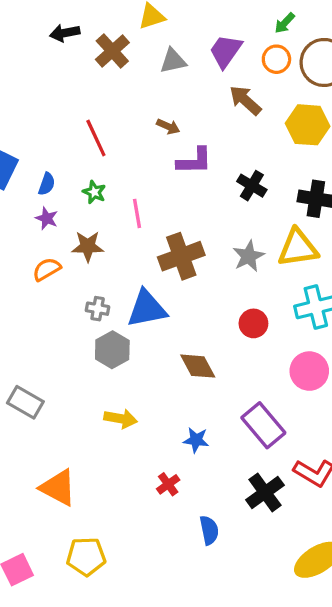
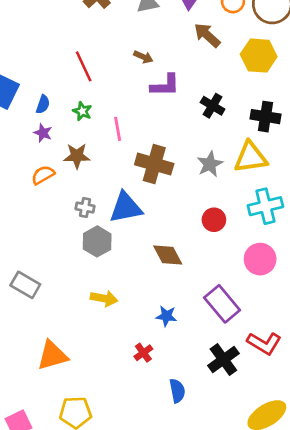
brown cross: (181, 256) -> (154, 164), turned 36
orange triangle: (58, 488) -> (52, 355), turned -44

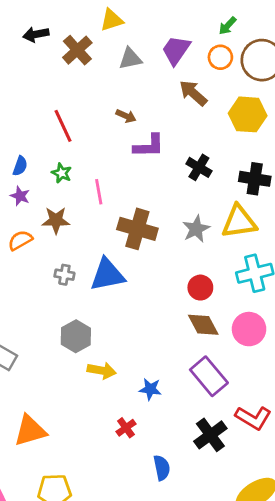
gray hexagon: (97, 241) -> (76, 336), moved
brown diamond: (168, 255) -> (203, 325), moved
yellow arrow: (104, 298) -> (102, 371), moved

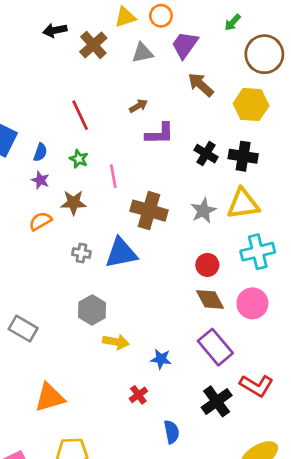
orange circle: (220, 57) -> (161, 16), moved
brown arrow: (126, 116) -> (138, 106), turned -54
black cross: (255, 179) -> (243, 156), moved

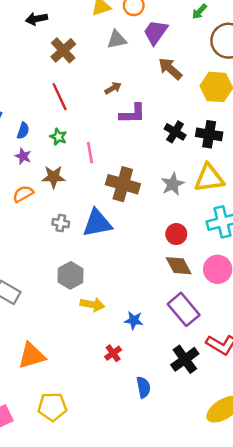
brown cross: (93, 45) -> (63, 50), moved

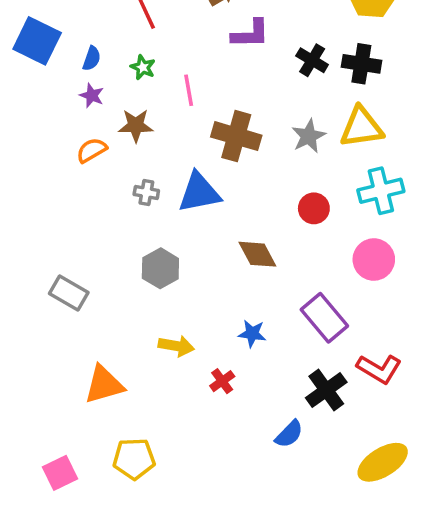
brown diamond: (179, 266) -> (257, 254), moved
yellow arrow: (92, 305) -> (176, 346), moved
blue semicircle: (143, 387) -> (289, 434), moved, turned 55

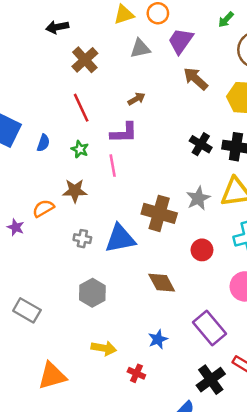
purple L-shape: (250, 34) -> (124, 133), moved
purple star: (92, 96) -> (16, 227), moved
brown cross: (236, 136) -> (159, 213), moved
blue star: (252, 334) -> (158, 339), turned -30
red cross: (222, 381) -> (136, 373), turned -30

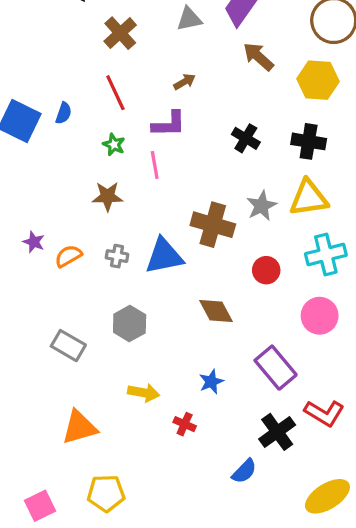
blue semicircle: (43, 143) -> (64, 113), moved
black cross: (201, 144) -> (246, 138), moved
orange semicircle: (43, 208) -> (68, 256), moved
gray rectangle: (27, 310) -> (68, 346), moved

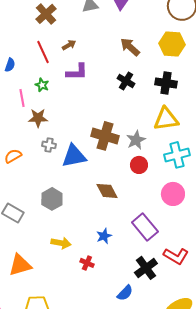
brown arrow: (258, 57) -> (130, 47), moved
brown arrow: (185, 82) -> (69, 45), moved
pink line: (155, 165) -> (22, 98), moved
gray star: (261, 206) -> (136, 140), moved
gray cross: (117, 256) -> (49, 145), moved

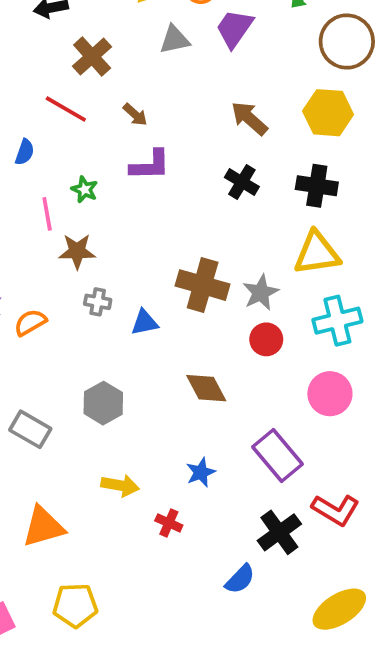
brown arrow: (69, 45) -> (135, 115), turned 72
red line: (43, 52) -> (66, 109), moved, turned -35
blue triangle: (74, 156) -> (144, 323), size x0.6

